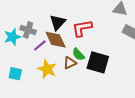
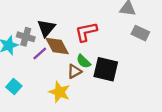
black triangle: (58, 22) -> (46, 28), moved
yellow star: (47, 69) -> (60, 92), moved
cyan square: (15, 74) -> (14, 87), turned 32

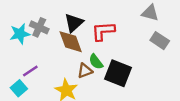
black triangle: (46, 28) -> (74, 23), moved
purple line: (40, 53) -> (30, 71), moved
cyan square: (14, 87) -> (19, 88), moved

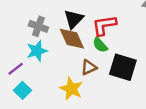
cyan star: (20, 34) -> (37, 51), moved
green semicircle: (96, 62) -> (100, 45), moved
purple line: (30, 71) -> (16, 69), moved

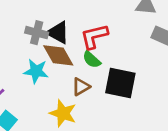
black triangle: (74, 19) -> (58, 33), turned -40
gray cross: (38, 26) -> (37, 33), moved
cyan star: (37, 51) -> (36, 71), moved, turned 30

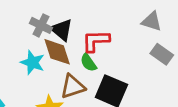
brown triangle: (81, 87) -> (73, 87), size x1.4

